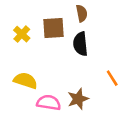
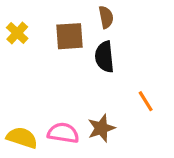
yellow cross: (22, 34) -> (17, 33), moved
yellow semicircle: (25, 81) -> (22, 138), moved

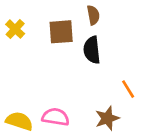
brown star: (101, 128) -> (107, 118), moved

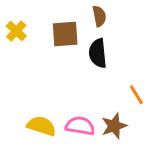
pink semicircle: (56, 117) -> (80, 126), moved
yellow semicircle: (19, 121) -> (41, 126), moved

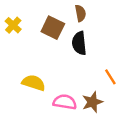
brown square: (65, 34) -> (53, 28), turned 30
yellow semicircle: (41, 126) -> (34, 83), moved

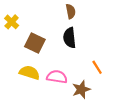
brown square: (53, 28) -> (35, 43), moved
pink semicircle: (65, 102) -> (57, 77), moved

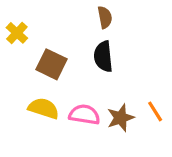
orange line: (97, 67) -> (155, 111), moved
brown star: (81, 89) -> (121, 118), moved

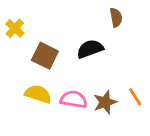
brown semicircle: (105, 17) -> (116, 17), moved
black semicircle: (103, 57) -> (90, 49), turned 76

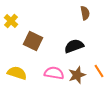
black semicircle: (90, 49) -> (74, 46), moved
yellow semicircle: (38, 94) -> (17, 73), moved

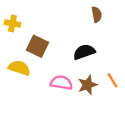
yellow cross: (11, 21) -> (12, 24), turned -32
yellow semicircle: (17, 73) -> (19, 68), moved

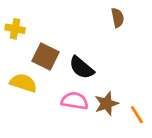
black semicircle: (84, 52) -> (82, 68), moved, turned -120
orange line: (113, 80) -> (137, 115), moved

